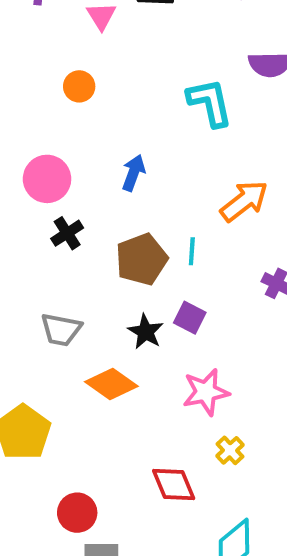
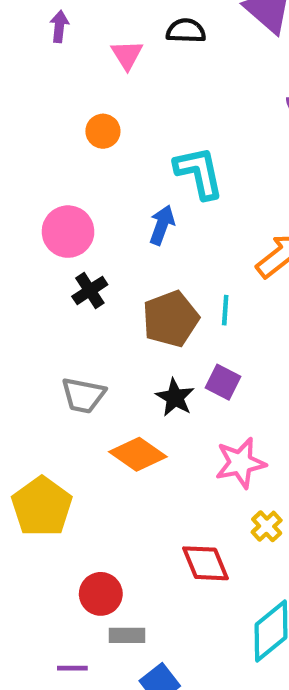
cyan L-shape: (210, 103) -> (199, 173), moved

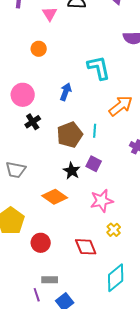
cyan L-shape: (199, 173) -> (99, 68), moved
gray trapezoid: (83, 395) -> (16, 170), moved
red circle: (101, 594) -> (41, 243), moved
purple line: (72, 668) -> (37, 295), moved, turned 72

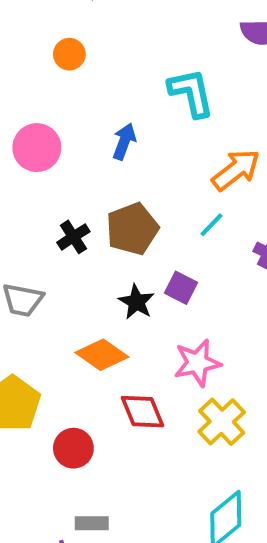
black cross: (33, 122) -> (73, 237), moved
cyan line: (95, 131) -> (212, 225), moved, turned 40
yellow cross: (114, 230) -> (222, 422), size x1.6
red diamond: (86, 247) -> (142, 412), moved

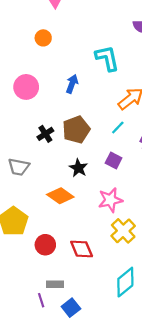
purple square: (181, 288) -> (114, 161), moved
red diamond: (142, 412) -> (82, 249), moved

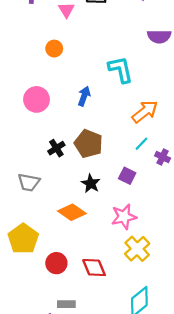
cyan line: (118, 127) -> (142, 144), moved
brown pentagon: (76, 130) -> (88, 144), turned -30

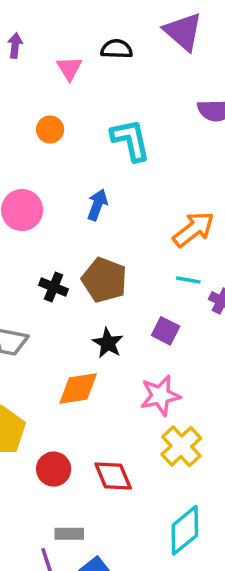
cyan L-shape: (121, 70) -> (131, 140), moved
cyan line: (142, 144) -> (188, 280), turned 56
black cross: (56, 148) -> (54, 287), turned -35
orange diamond: (72, 212) -> (78, 389), turned -44

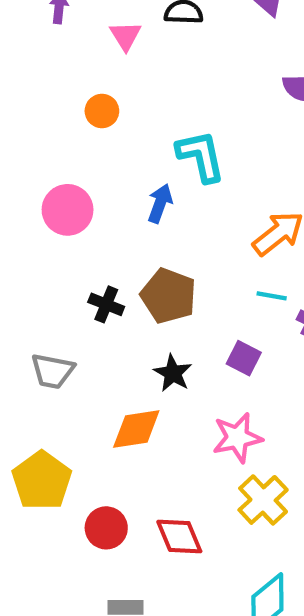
cyan L-shape: (131, 140) -> (201, 156), moved

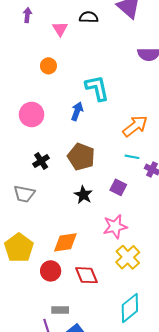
black cross: (106, 304) -> (41, 161), moved, turned 35
orange diamond: (136, 429) -> (65, 242), moved

